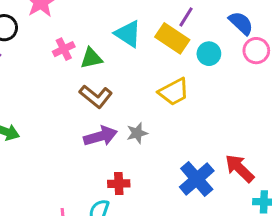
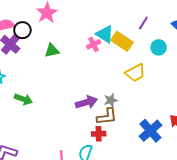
yellow rectangle: (172, 38) -> (122, 41), moved
pink cross: (64, 49) -> (94, 44), moved
green triangle: (91, 58) -> (52, 50), moved
brown L-shape: (96, 96) -> (107, 117), moved, turned -45

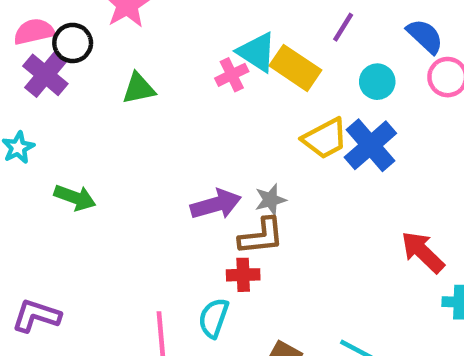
blue cross: (150, 131) -> (370, 145), moved

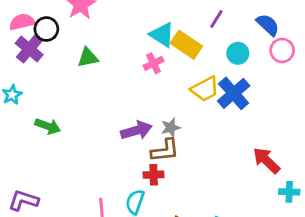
pink cross: (232, 75) -> (154, 63), moved

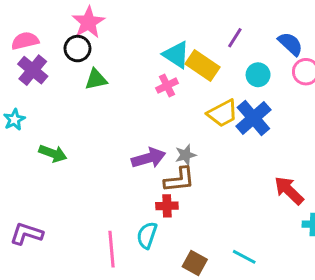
black circle: (46, 29) -> (77, 49), moved

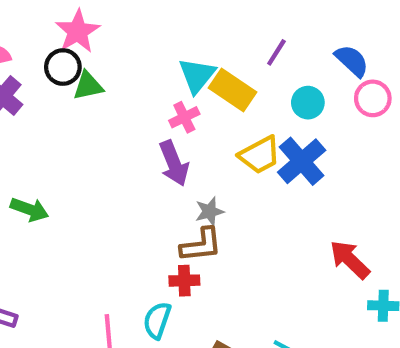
cyan triangle: (176, 55) -> (197, 75), turned 36
green triangle: (96, 79) -> (88, 86), moved
purple arrow: (148, 158) -> (174, 163), moved, turned 84

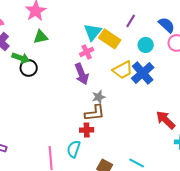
black circle: (63, 67) -> (29, 68), moved
green arrow: (29, 209) -> (21, 58), moved

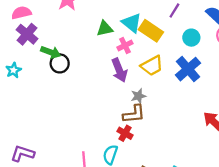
cyan triangle: (93, 32) -> (132, 23), turned -30
green triangle: (41, 37) -> (105, 29), moved
yellow trapezoid: (123, 70) -> (152, 66), moved
red cross: (87, 130) -> (125, 133), turned 32

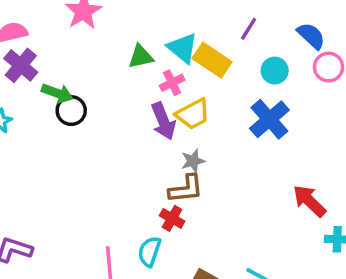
yellow trapezoid: (152, 66) -> (193, 114), moved

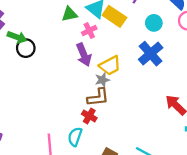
yellow trapezoid: (193, 114) -> (110, 66), moved

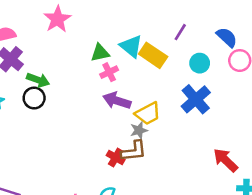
pink cross: (89, 31) -> (109, 72), moved
black circle: (26, 48) -> (34, 98), moved
purple arrow: (84, 55) -> (117, 101), turned 130
red cross: (89, 116) -> (116, 158), moved

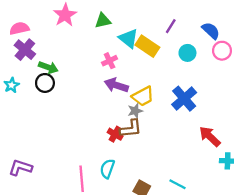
green triangle: (100, 53) -> (103, 21), moved
blue cross: (196, 99) -> (184, 99), moved

